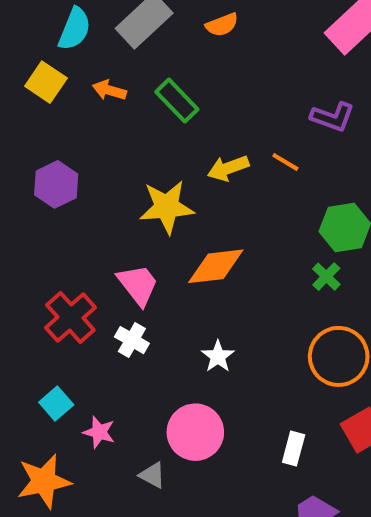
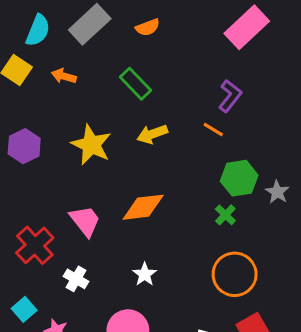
green rectangle: (177, 101) -> (135, 84), moved
purple L-shape: (332, 117) -> (230, 96), turned -72
orange line: (285, 162) -> (213, 129), moved
yellow star: (167, 207) -> (91, 145), moved, turned 30
white cross: (132, 340) -> (76, 279), moved

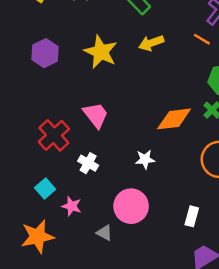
orange diamond: (143, 207) -> (174, 119), moved
white star: (145, 274) -> (145, 159), turned 30

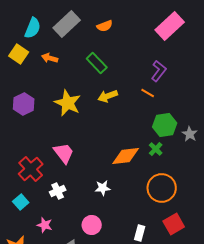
white cross: (88, 163) -> (58, 191), turned 35
cyan square: (45, 188) -> (21, 202), moved
pink circle: (131, 206) -> (92, 225), size x0.7

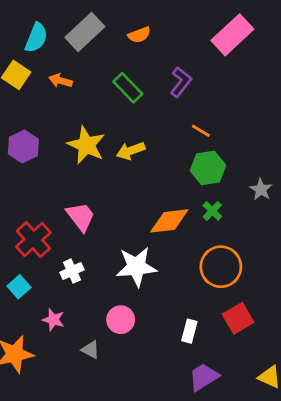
purple L-shape: (159, 71) -> (181, 82), moved
yellow arrow: (108, 96) -> (131, 151), moved
green hexagon: (165, 125) -> (208, 168), moved
white star: (103, 188) -> (136, 267), size x1.8

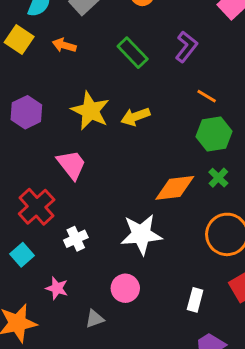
pink trapezoid: (81, 217) -> (71, 165), moved
gray triangle: (91, 350) -> (95, 319), turned -48

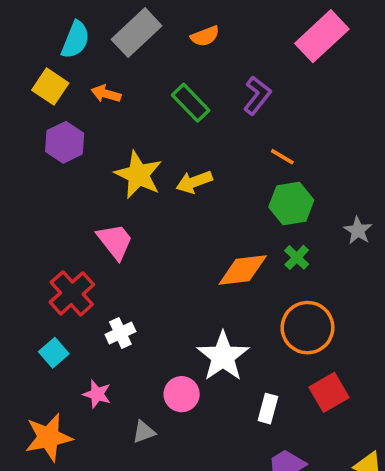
purple hexagon: (26, 112) -> (65, 142), moved
white star: (141, 234) -> (223, 356), moved, turned -30

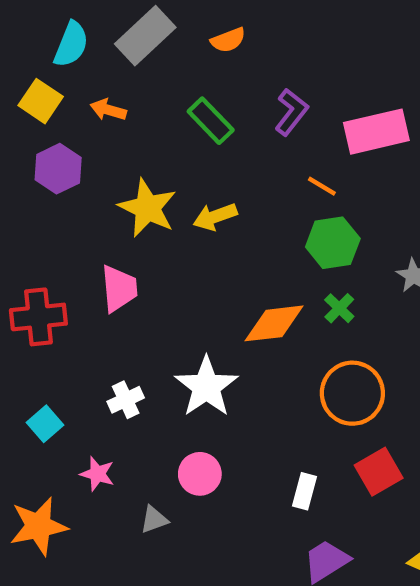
pink rectangle: (322, 36) -> (376, 132), moved, turned 30
pink trapezoid: (115, 241) -> (119, 289), turned 33
red cross: (72, 293) -> (38, 317), moved, turned 36
white star: (223, 356) -> (206, 387), moved

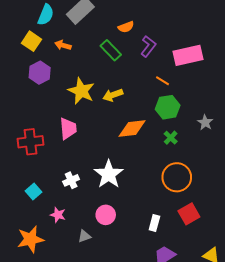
orange semicircle: (228, 40) -> (126, 27), moved
orange diamond: (274, 323) -> (132, 129), moved

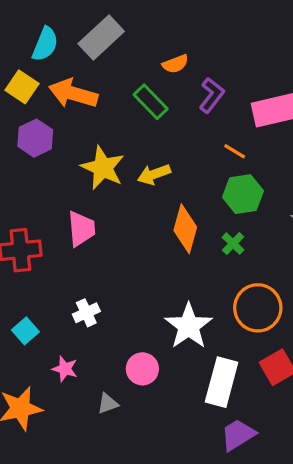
orange arrow: (63, 45) -> (73, 94), size x1.8
orange diamond: (132, 129) -> (185, 229), turned -68
green cross: (171, 138) -> (233, 244), moved
white star: (109, 174) -> (189, 326), moved
white rectangle: (154, 223) -> (222, 382), size x1.8

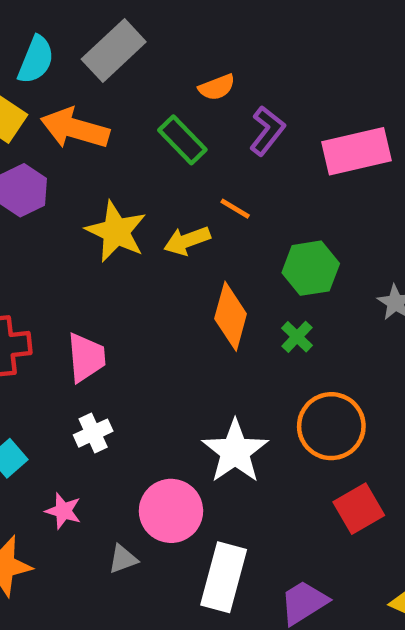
orange line: (235, 151) -> (235, 209), moved
pink trapezoid: (81, 229) -> (86, 357), moved
pink circle: (142, 369) -> (171, 511), size x1.4
white rectangle: (222, 382) -> (224, 577), moved

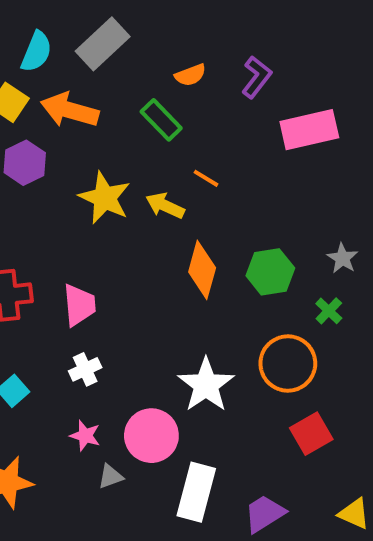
purple L-shape: (267, 131) -> (257, 77), moved
yellow arrow: (187, 241) -> (165, 206), turned 45
green hexagon: (311, 268) -> (270, 272), moved
green cross: (297, 337) -> (329, 311), moved
pink star: (63, 511) -> (85, 436), moved

